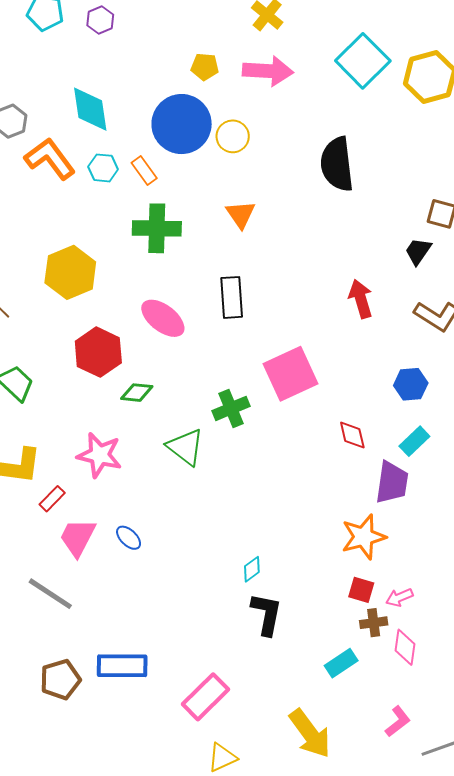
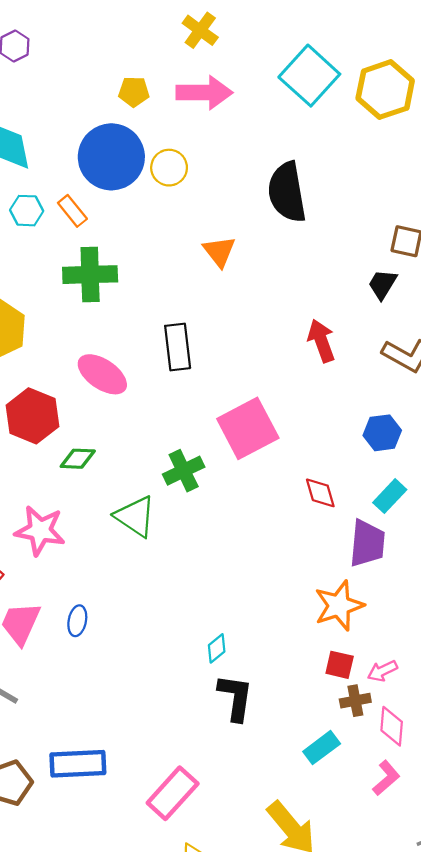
orange triangle: (241, 214) -> (219, 251), moved
blue ellipse: (129, 538) -> (77, 621), turned 60
pink L-shape: (398, 721) -> (386, 778), moved

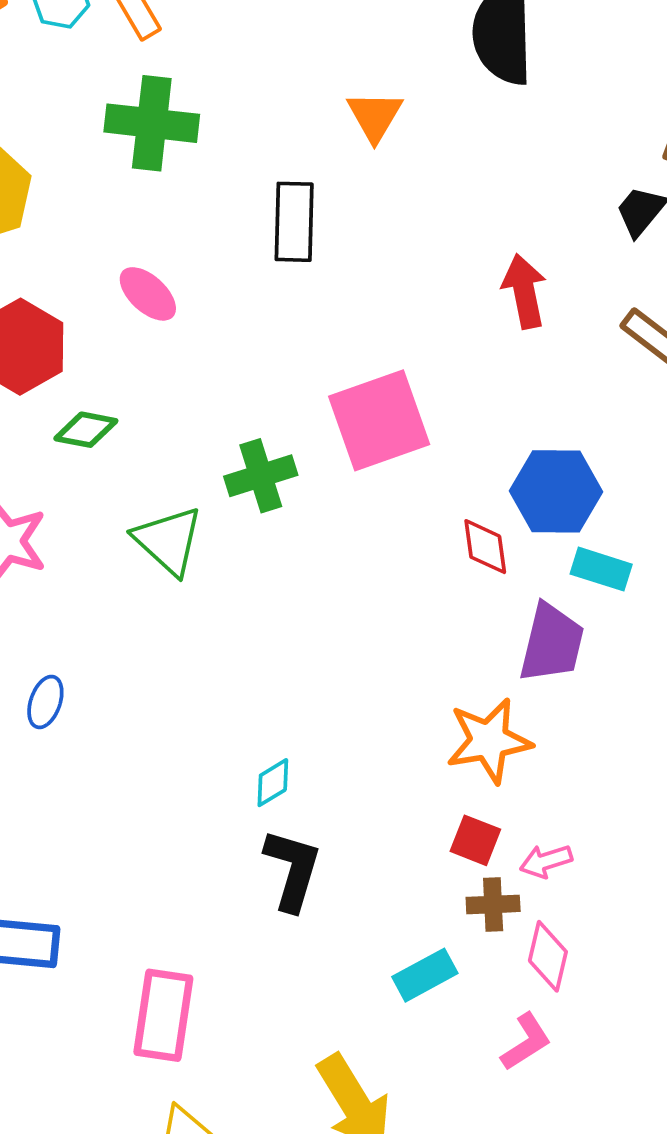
black rectangle: (178, 347) -> (294, 222), moved
pink ellipse: (102, 374) -> (148, 294), size x0.7
blue hexagon: (382, 433) -> (556, 491), moved, size x1.4
cyan rectangle: (390, 496) -> (601, 569), turned 56
pink rectangle: (173, 793) -> (163, 1015), turned -42

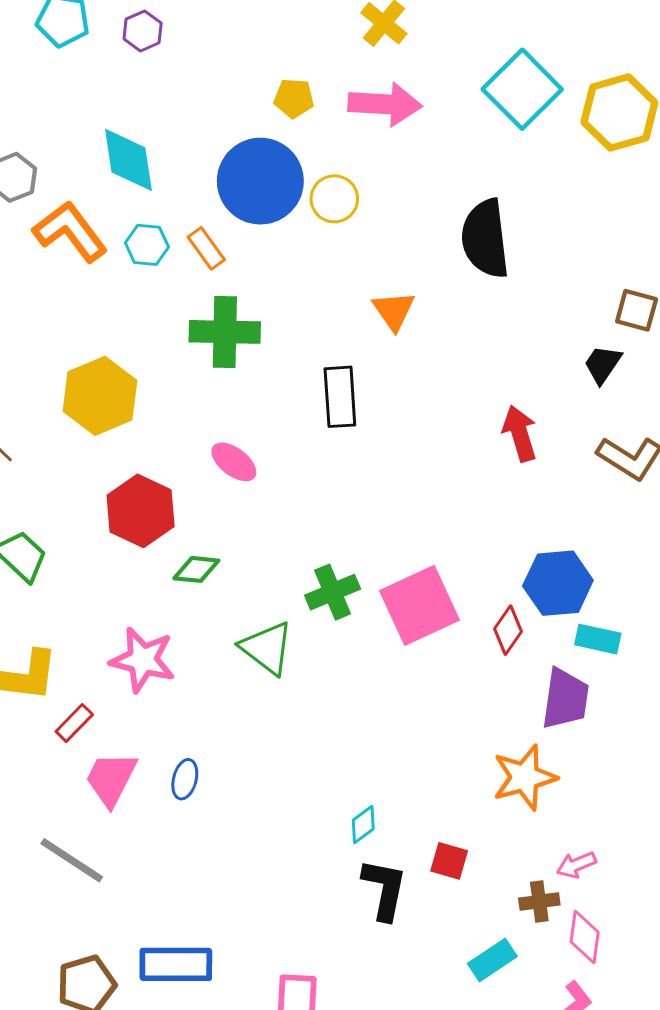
pink square: (379, 420) -> (419, 605), moved
red diamond: (485, 547) -> (508, 630), turned 48
red square: (475, 840) -> (449, 861), moved

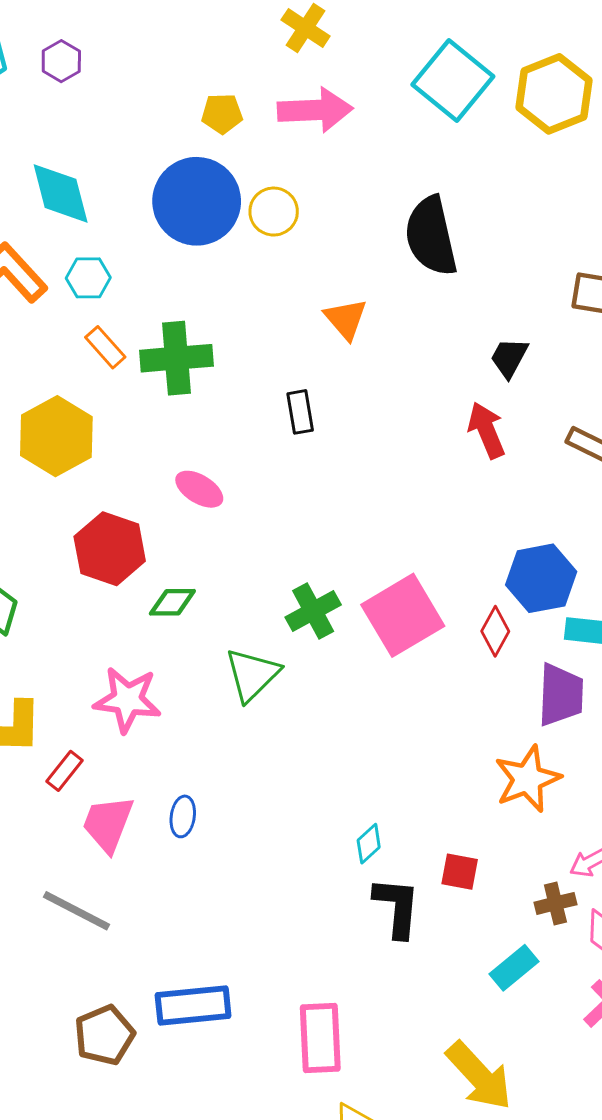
orange rectangle: (206, 248) -> (105, 347), moved
black trapezoid: (603, 364) -> (509, 358), moved
black rectangle: (340, 397) -> (300, 412), size x0.7
green triangle: (267, 648) -> (252, 675), turned 44

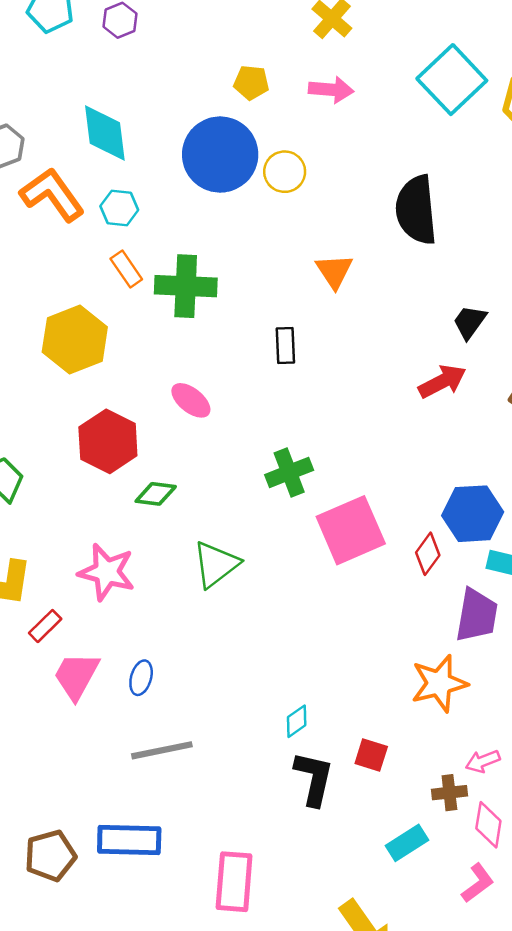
pink arrow: (315, 110) -> (331, 90), size x0.7
red arrow: (487, 430) -> (442, 381), turned 78
green cross: (313, 611) -> (289, 472), moved
gray line: (76, 911) -> (162, 750), moved, turned -46

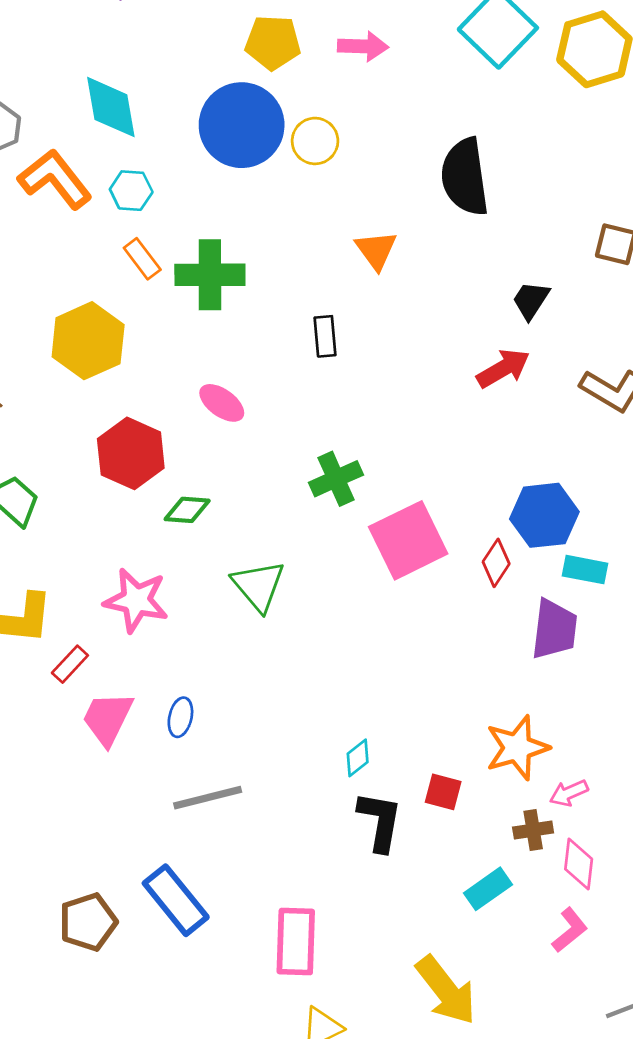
yellow pentagon: (251, 83) -> (273, 43), size x1.4
green triangle: (216, 564) -> (258, 586), turned -30
orange star: (439, 683) -> (517, 748), moved
blue rectangle: (129, 840) -> (176, 900), turned 52

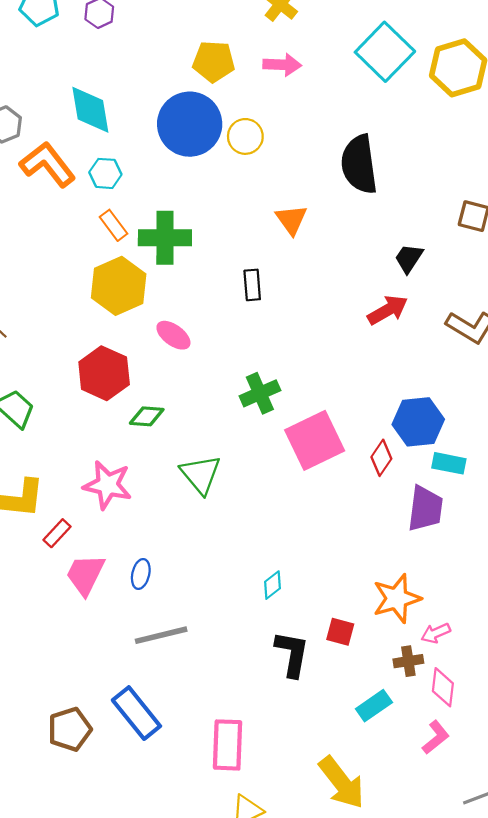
yellow hexagon: (88, 341) -> (119, 286), moved
cyan diamond: (358, 758) -> (272, 585), moved

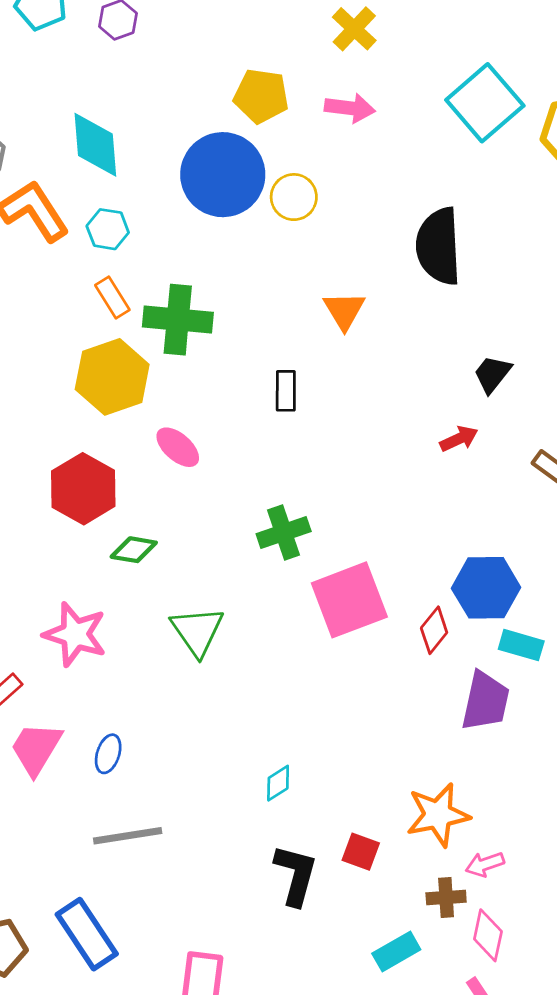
red arrow: (388, 310) -> (459, 439), size x0.7

